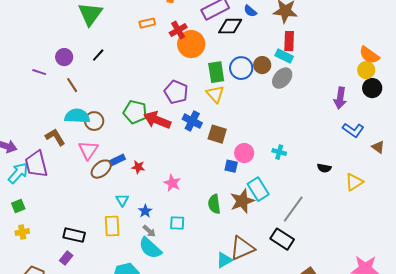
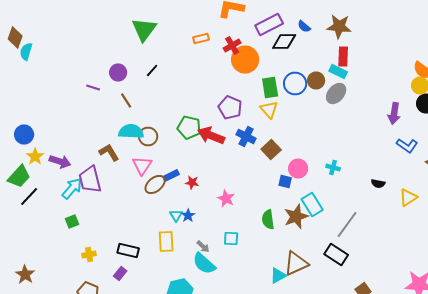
brown square: (217, 134) -> (271, 150), turned 30
blue star: (145, 211) -> (188, 216), moved
yellow cross: (22, 232) -> (89, 254), moved

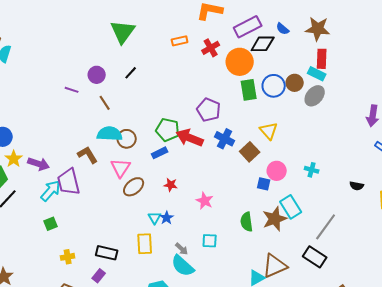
orange circle: (245, 60) -> (240, 62), moved
yellow triangle: (269, 110) -> (269, 131), moved
blue rectangle: (171, 176) -> (160, 153), moved

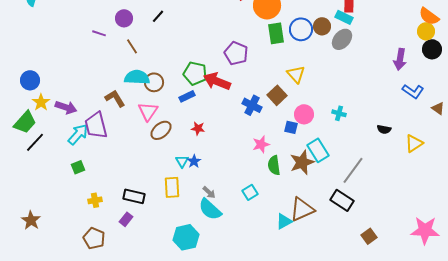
blue cross: (225, 139) -> (252, 105), moved
pink star: (205, 201) -> (261, 144), moved, turned 30
cyan square: (210, 241) -> (250, 192), moved, turned -35

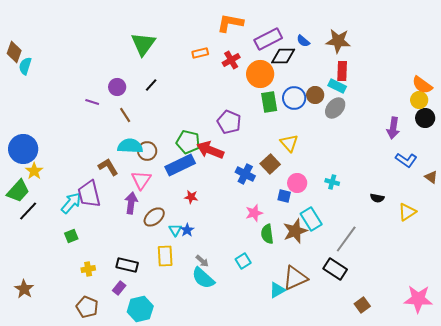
blue circle: (30, 80) -> (23, 149), size x1.5
blue rectangle: (187, 96) -> (180, 165), size x1.8
purple arrow: (66, 107) -> (131, 203), moved, turned -100
brown ellipse: (161, 130) -> (154, 217), moved
cyan hexagon: (186, 237) -> (140, 309), moved

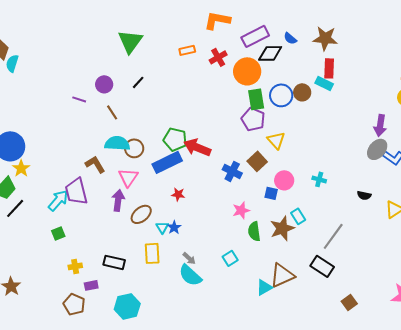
gray ellipse: (335, 108) -> (377, 149), moved
purple pentagon: (229, 122) -> (253, 119), moved
cyan rectangle: (311, 219) -> (298, 216), size x0.7
purple rectangle: (119, 288) -> (91, 285), moved, turned 40

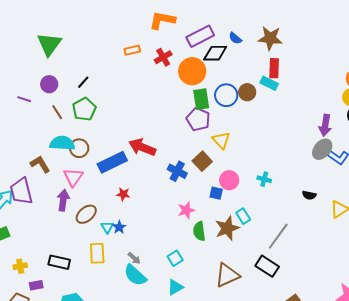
green triangle: (130, 41) -> (49, 44), moved
green pentagon: (175, 139) -> (84, 109), moved, turned 30
cyan triangle: (264, 287) -> (175, 287), moved

